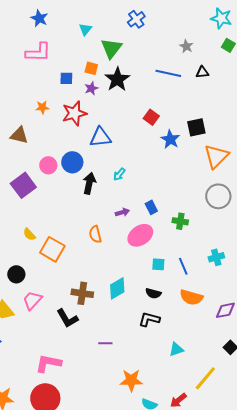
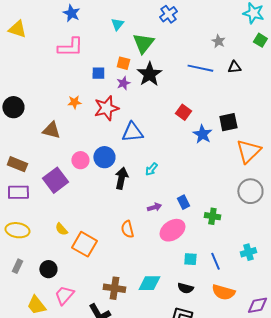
cyan diamond: (117, 288) -> (149, 283), turned 30

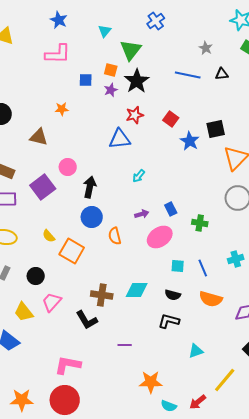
red star: (106, 108) -> (135, 115), moved, size x0.7
blue circle: (104, 157) -> (92, 217), moved
black arrow: (121, 178) -> (90, 187), moved

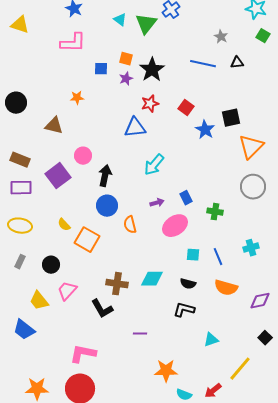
cyan triangle: (105, 31) -> (120, 20), turned -32
green triangle: (131, 50) -> (146, 24), moved
cyan arrow: (139, 176) -> (154, 165), size x1.6

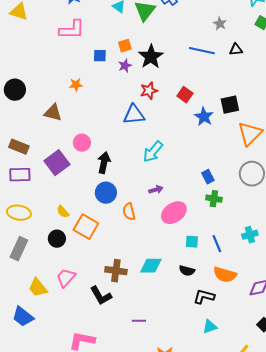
orange square: (126, 59) -> (125, 46), turned -32
blue rectangle: (186, 198) -> (208, 177), moved
gray rectangle: (20, 262) -> (19, 249), size x1.6
black circle: (51, 265) -> (57, 239), moved
black L-shape: (184, 310) -> (204, 297), moved

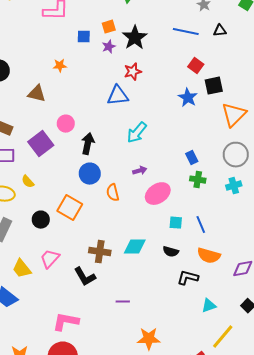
red square: (185, 95) -> (196, 66), moved
yellow semicircle: (63, 212) -> (28, 182), moved
cyan cross: (250, 235) -> (234, 186), moved
cyan triangle: (210, 327) -> (209, 306), moved

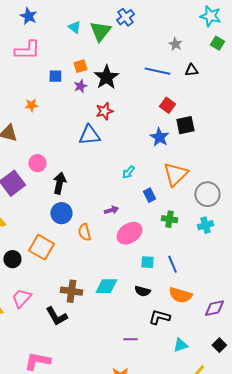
orange triangle: (234, 115) -> (175, 174), moved
cyan arrow: (137, 133) -> (128, 172), moved, size x0.6
blue rectangle: (192, 158) -> (149, 195), moved
purple line: (123, 302) -> (130, 339), moved

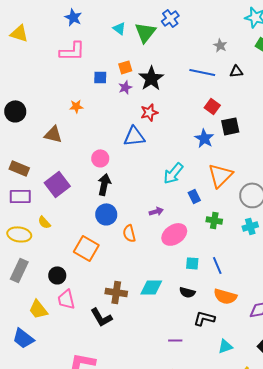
pink circle: (37, 163) -> (100, 158), moved
cyan arrow: (128, 172) -> (173, 173), size x1.6
black circle: (12, 259) -> (57, 275), moved
pink trapezoid: (21, 298) -> (66, 299), turned -55

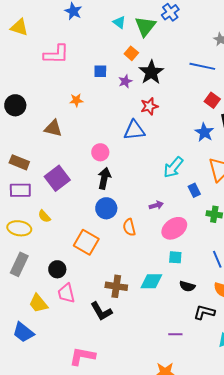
pink L-shape: (72, 51) -> (56, 54), moved
orange square: (125, 67) -> (131, 53), moved, turned -32
cyan square: (192, 263) -> (175, 257), moved

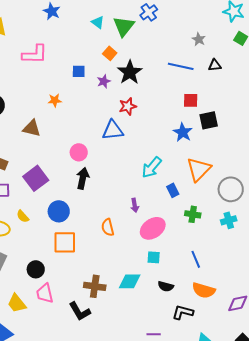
red square: (212, 100) -> (191, 100), turned -35
purple arrow: (156, 205) -> (135, 205), turned 96
blue circle: (106, 208) -> (59, 211), moved
orange square: (86, 242) -> (65, 242), turned -30

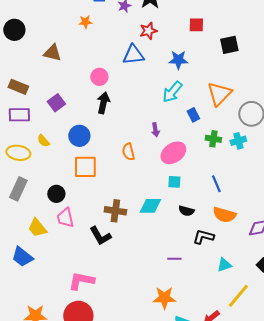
orange star: (55, 100) -> (85, 22), moved
red square: (191, 100) -> (196, 25), moved
blue star: (183, 132) -> (178, 60), moved, turned -30
purple square: (36, 178) -> (56, 103), size x0.7
cyan cross: (229, 220) -> (238, 141), moved

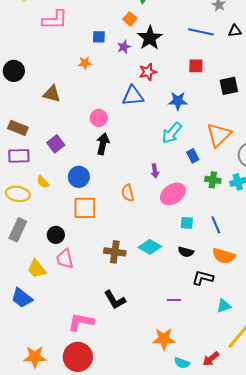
cyan square: (174, 182) -> (187, 223), moved
cyan diamond: (150, 206) -> (150, 247), turned 30
black L-shape: (100, 236) -> (115, 300), moved

